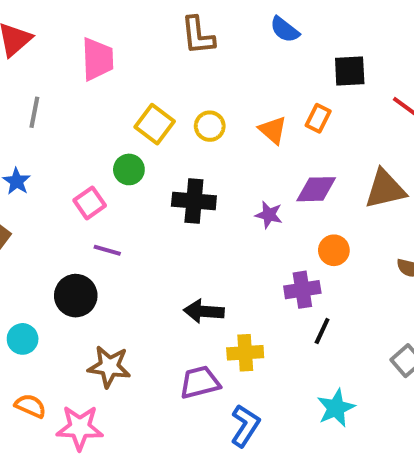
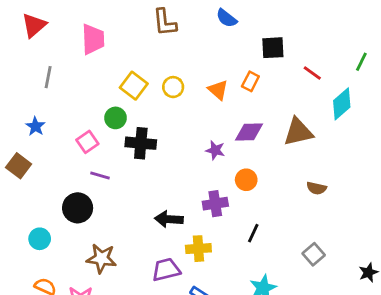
black cross: (194, 201) -> (141, 143), moved
orange circle: (334, 250) -> (246, 180), moved
purple cross: (302, 290) -> (215, 204), moved

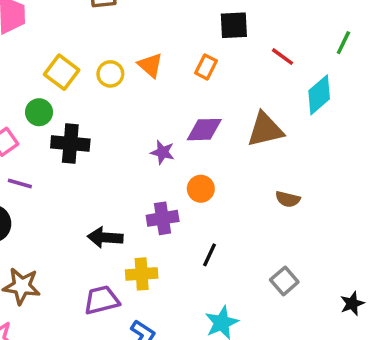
orange triangle: (218, 90) -> (150, 65), moved

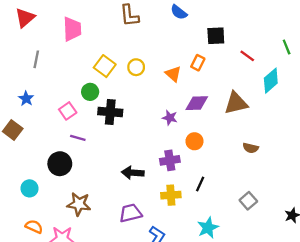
green line: (343, 43) -> (287, 47), turned -48
orange triangle: (150, 65) -> (173, 74), moved
yellow cross: (142, 274) -> (171, 195), moved

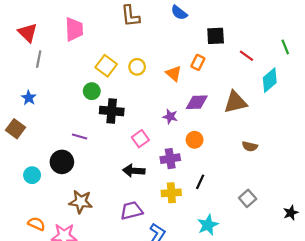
red triangle: (25, 18) -> (28, 33), moved, turned -35
pink square: (68, 111) -> (140, 139), moved
cyan circle: (29, 188) -> (32, 175), moved

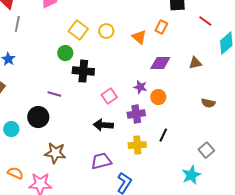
brown triangle: (235, 102) -> (195, 63), size x0.6
purple star: (170, 117) -> (140, 87), moved
cyan star: (208, 225) -> (191, 175), moved

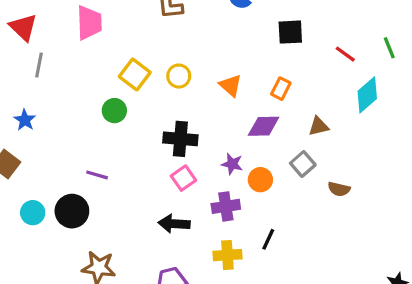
red line: (205, 21) -> (345, 54), moved
orange rectangle: (161, 27) -> (281, 89), moved
black cross: (83, 71) -> (180, 139), moved
cyan circle: (11, 129) -> (33, 213), moved
gray square: (206, 150) -> (303, 164), moved

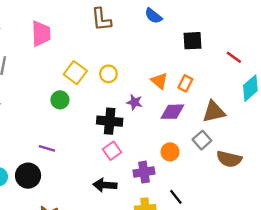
orange triangle: (231, 85) -> (159, 81), moved
brown triangle: (319, 126) -> (214, 112), size x1.5
purple star: (232, 164) -> (134, 102), moved
brown semicircle: (339, 189) -> (229, 159), size x1.5
black line: (268, 239) -> (176, 197), turned -63

